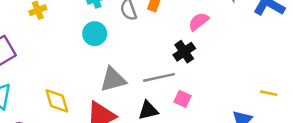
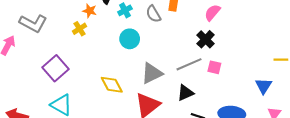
pink square: (183, 99) -> (214, 67), moved
yellow diamond: (57, 101) -> (112, 85), moved

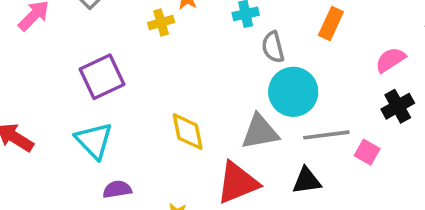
gray semicircle: (153, 14) -> (273, 47), moved
cyan circle: (130, 39) -> (293, 92), moved, size x1.4
black cross: (206, 39) -> (398, 106), moved

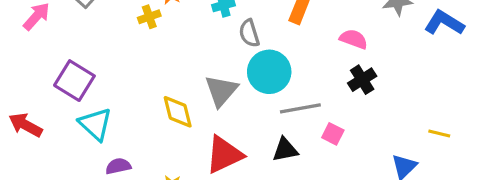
pink semicircle: (390, 60) -> (354, 39), turned 56
purple square: (102, 77) -> (74, 81), moved, turned -30
gray triangle: (260, 132) -> (221, 91), moved, turned -36
pink square: (367, 152) -> (333, 134), moved

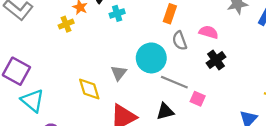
gray semicircle: (249, 33) -> (180, 41), moved
gray triangle: (221, 91) -> (119, 73), size x0.7
gray line: (300, 108) -> (174, 82), turned 36

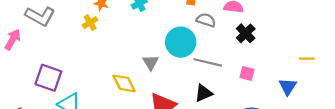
gray semicircle: (180, 41) -> (206, 20), turned 138
pink square: (198, 99) -> (247, 73), moved

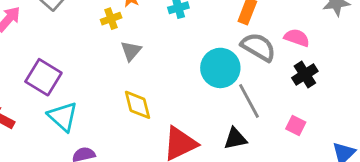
gray semicircle: (206, 20) -> (258, 47), size x1.4
gray triangle: (151, 62) -> (131, 51), moved
gray line: (208, 62) -> (249, 101), turned 36

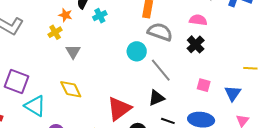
pink semicircle: (297, 38) -> (198, 20), moved
cyan circle: (220, 68) -> (137, 51), size x0.7
yellow diamond: (138, 105) -> (71, 89), moved
pink square: (296, 126) -> (204, 85), moved

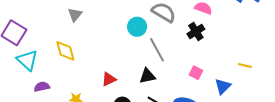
red triangle: (119, 109) -> (109, 79), size x0.6

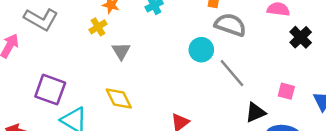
black cross: (196, 32) -> (301, 37), moved
black triangle: (147, 76) -> (255, 112), moved

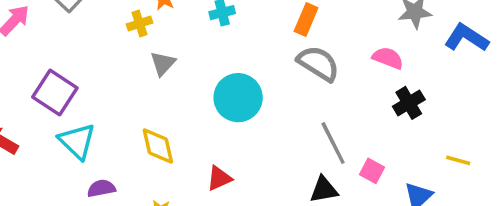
cyan circle: (201, 50) -> (238, 98), moved, size x1.4
gray line: (232, 73) -> (333, 143), moved
yellow diamond: (119, 98) -> (158, 146), moved

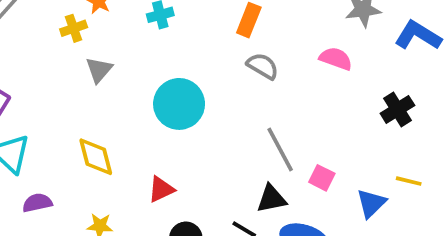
gray semicircle: (318, 63) -> (263, 66), size x0.7
black cross: (409, 103) -> (397, 109), moved
yellow line: (458, 160) -> (409, 181), moved

